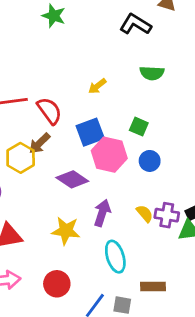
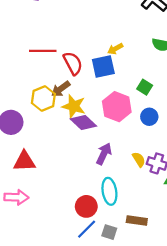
blue square: (90, 132) -> (103, 66), moved
yellow star: (66, 231) -> (74, 106), moved
red circle: (57, 284) -> (86, 206), moved

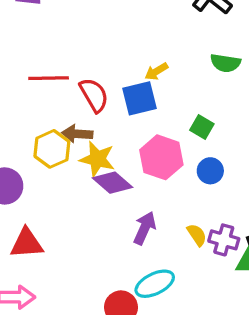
brown arrow: (61, 89) -> (77, 134), turned 42
cyan ellipse: (109, 191) -> (155, 284), turned 75

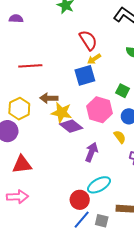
red semicircle: (94, 95) -> (88, 40), moved
yellow hexagon: (52, 149) -> (19, 109), moved
yellow semicircle: (197, 235) -> (120, 137), moved

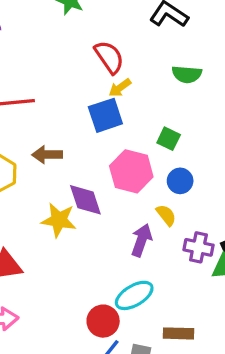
yellow star: (62, 113) -> (59, 220), moved
purple diamond: (71, 126) -> (85, 200), turned 35
purple arrow: (91, 152) -> (142, 240), moved

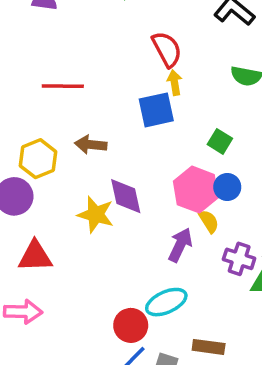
yellow arrow: (120, 88) -> (175, 83), turned 110
pink hexagon: (131, 171) -> (196, 190), moved

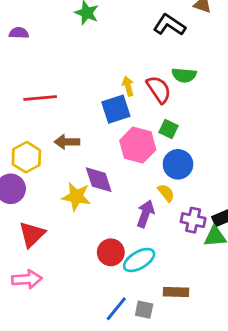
red semicircle: (167, 49) -> (159, 89), moved
blue circle: (227, 187) -> (178, 164), size x1.4
pink hexagon: (196, 190) -> (138, 145), moved
red triangle: (35, 256) -> (32, 234), turned -36
red circle: (131, 325) -> (111, 252), moved

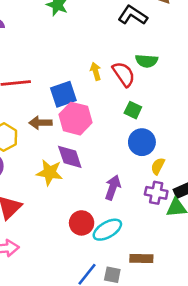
blue square: (116, 109) -> (63, 94), moved
pink hexagon: (138, 145) -> (75, 119), moved
yellow semicircle: (166, 193) -> (158, 166), moved, turned -114

